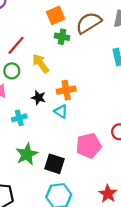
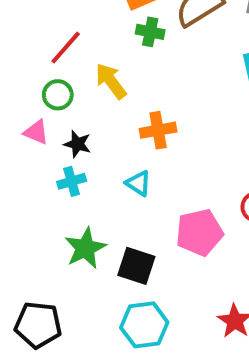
black star: (38, 98) -> (77, 144), moved
cyan triangle: (61, 111) -> (138, 183), moved

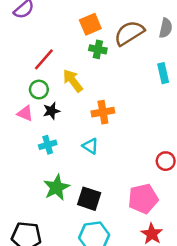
black star: (77, 144) -> (51, 111), moved, turned -30
pink pentagon: (199, 232) -> (143, 199), moved

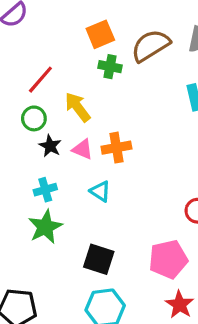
black star: (51, 111) -> (50, 146), turned -30
pink triangle: (25, 113) -> (82, 149), moved
green star: (56, 187) -> (45, 227), moved

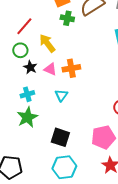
cyan triangle: (100, 191) -> (61, 95), turned 32

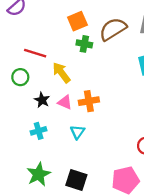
red line: (24, 26) -> (35, 53), turned 66
green circle: (20, 50) -> (20, 77), moved
green star: (27, 117) -> (39, 174), moved

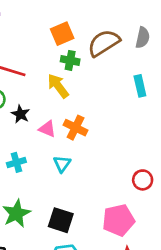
yellow arrow: (61, 73) -> (58, 86), moved
black star: (42, 100) -> (20, 114), moved
orange cross: (89, 101) -> (75, 128), turned 36

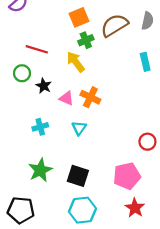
green cross: (70, 60) -> (86, 40), turned -35

